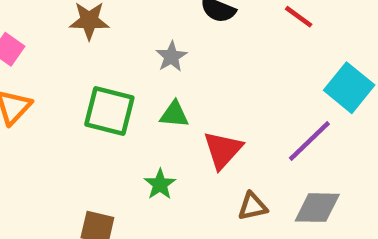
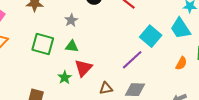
red triangle: (223, 150) -> (83, 68), moved

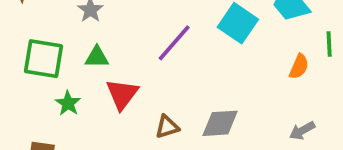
purple line: (132, 60) -> (174, 43), moved
green star: (65, 77) -> (68, 103), moved

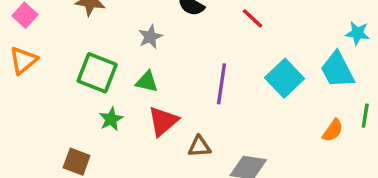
purple line: (174, 43) -> (222, 84), turned -45
brown triangle: (167, 127) -> (199, 147), moved

